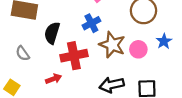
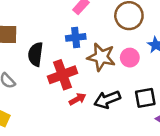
blue cross: (91, 23) -> (76, 37), turned 30
red arrow: (54, 79) -> (77, 99), moved

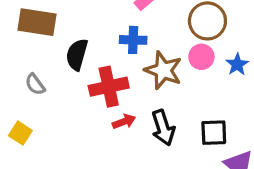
pink circle: (130, 58) -> (201, 57), moved
black arrow: (107, 100) -> (163, 128), turned -95

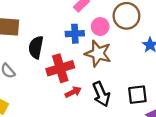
pink circle: (201, 57) -> (100, 27), moved

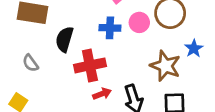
brown star: (98, 53) -> (165, 66), moved

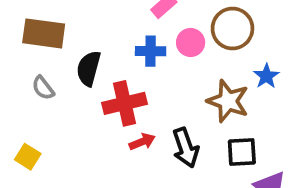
gray semicircle: (30, 63) -> (43, 88), moved

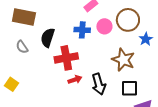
blue star: (266, 76) -> (146, 39), moved

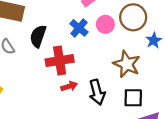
blue cross: (82, 30) -> (79, 28), turned 35

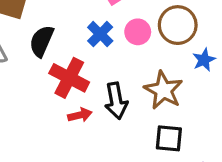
red cross: (60, 61) -> (69, 78), turned 32
black arrow: (97, 92) -> (116, 101), moved

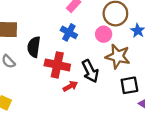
pink circle: (138, 32) -> (104, 34), moved

